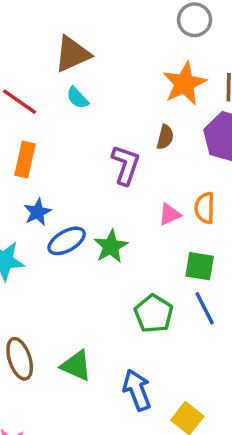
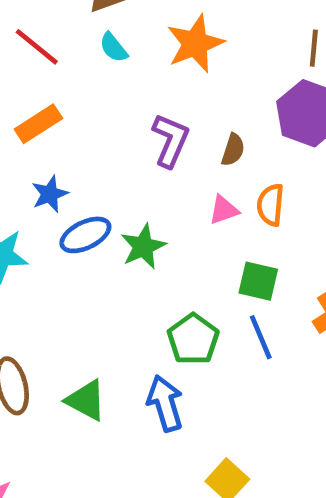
orange star: (184, 84) -> (195, 44), moved
brown semicircle: (165, 137) -> (233, 150), moved
orange rectangle: (25, 160) -> (38, 124), turned 40
blue arrow: (137, 390) -> (165, 403), moved

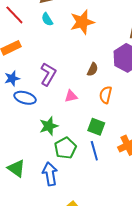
purple L-shape: (171, 140) -> (48, 74), moved
pink triangle: (224, 210) -> (71, 96), moved
blue ellipse: (85, 235) -> (25, 98), turned 35
green star: (143, 246) -> (49, 126), moved

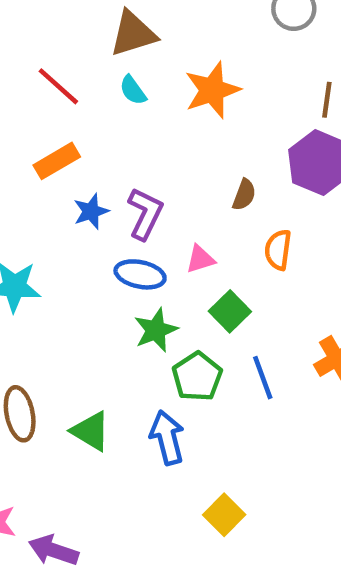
blue star: (12, 78) -> (91, 211), moved
blue ellipse: (25, 98) -> (140, 274), moved
green square: (96, 127) -> (230, 311), moved, turned 30

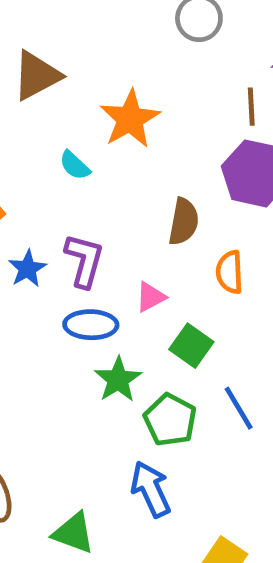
cyan semicircle: (133, 90) -> (75, 165), moved
brown semicircle: (244, 195) -> (184, 222), size x1.4
green triangle: (91, 431) -> (74, 533), moved

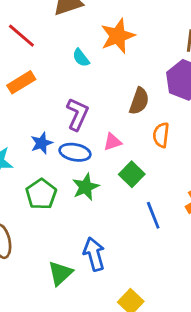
blue star: (27, 269) -> (42, 143), moved
green pentagon: (170, 420) -> (41, 194), moved
green triangle: (74, 533) -> (60, 273), moved, turned 48

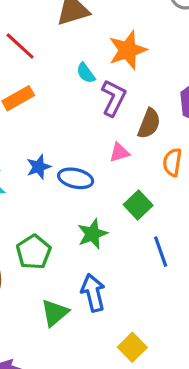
purple L-shape: (77, 114) -> (113, 98), moved
pink triangle: (112, 142) -> (119, 152), moved
green star: (86, 187) -> (92, 234), moved
green pentagon: (41, 194) -> (34, 252), moved

